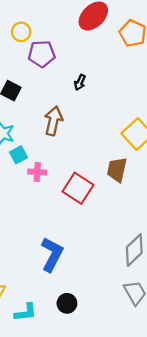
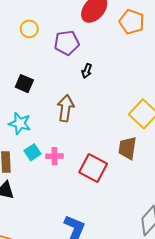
purple pentagon: (42, 54) -> (67, 43), moved
cyan square: (18, 155) -> (33, 152), moved

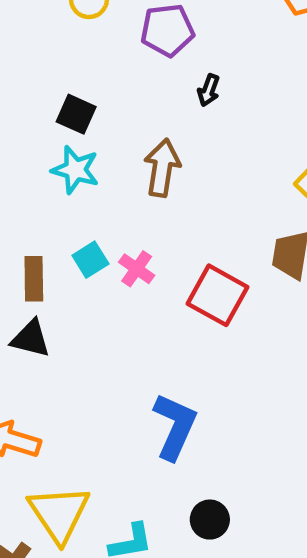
cyan star: (20, 123) -> (75, 170), moved
pink cross: (55, 156) -> (137, 269), turned 35

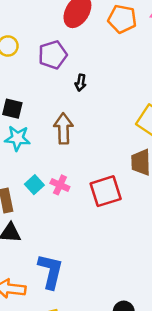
red square: (218, 295) -> (106, 191), turned -36
blue L-shape: (175, 426) -> (50, 271), moved

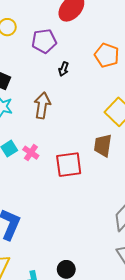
orange pentagon: (122, 19) -> (107, 55), moved

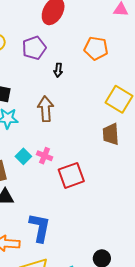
red square: (69, 165) -> (71, 175), moved

